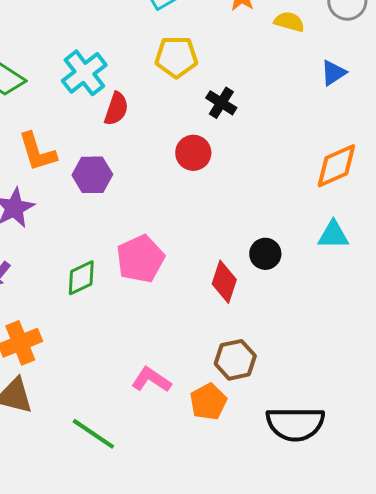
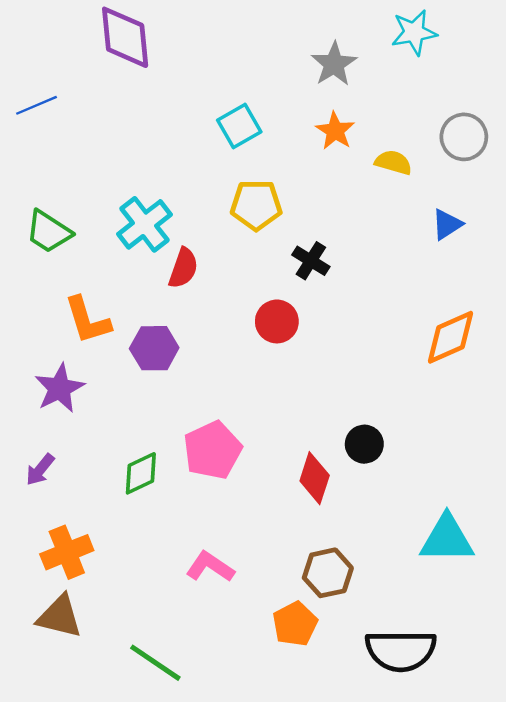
cyan triangle: (333, 235) -> (447, 539), moved, size x1.4
pink L-shape: (151, 380) -> (210, 567), moved

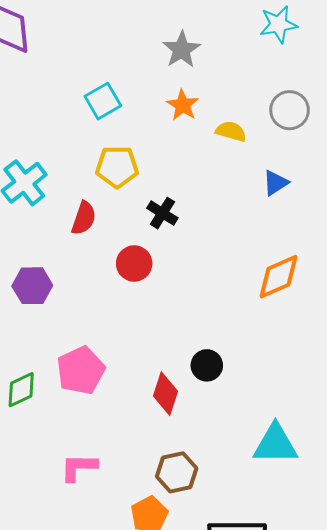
cyan star: (414, 32) -> (278, 24), moved
red semicircle: (183, 268) -> (84, 218), moved
pink L-shape: (210, 567) -> (79, 467), turned -33

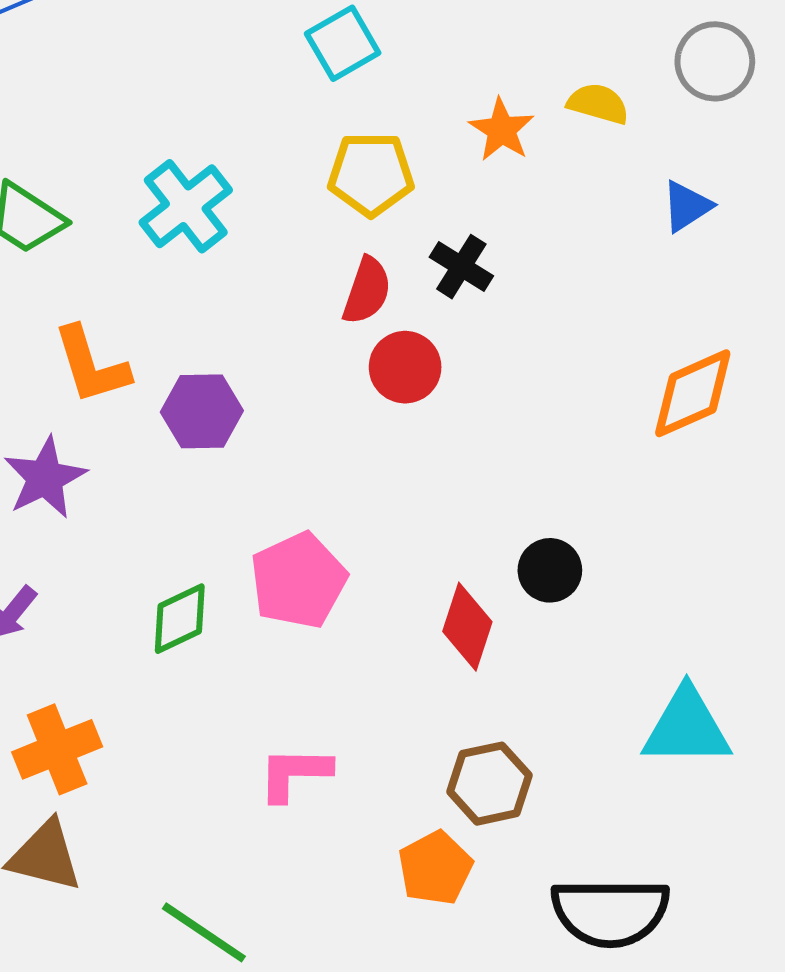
orange star: (183, 105) -> (502, 130), moved
red semicircle: (84, 218) -> (367, 291), moved

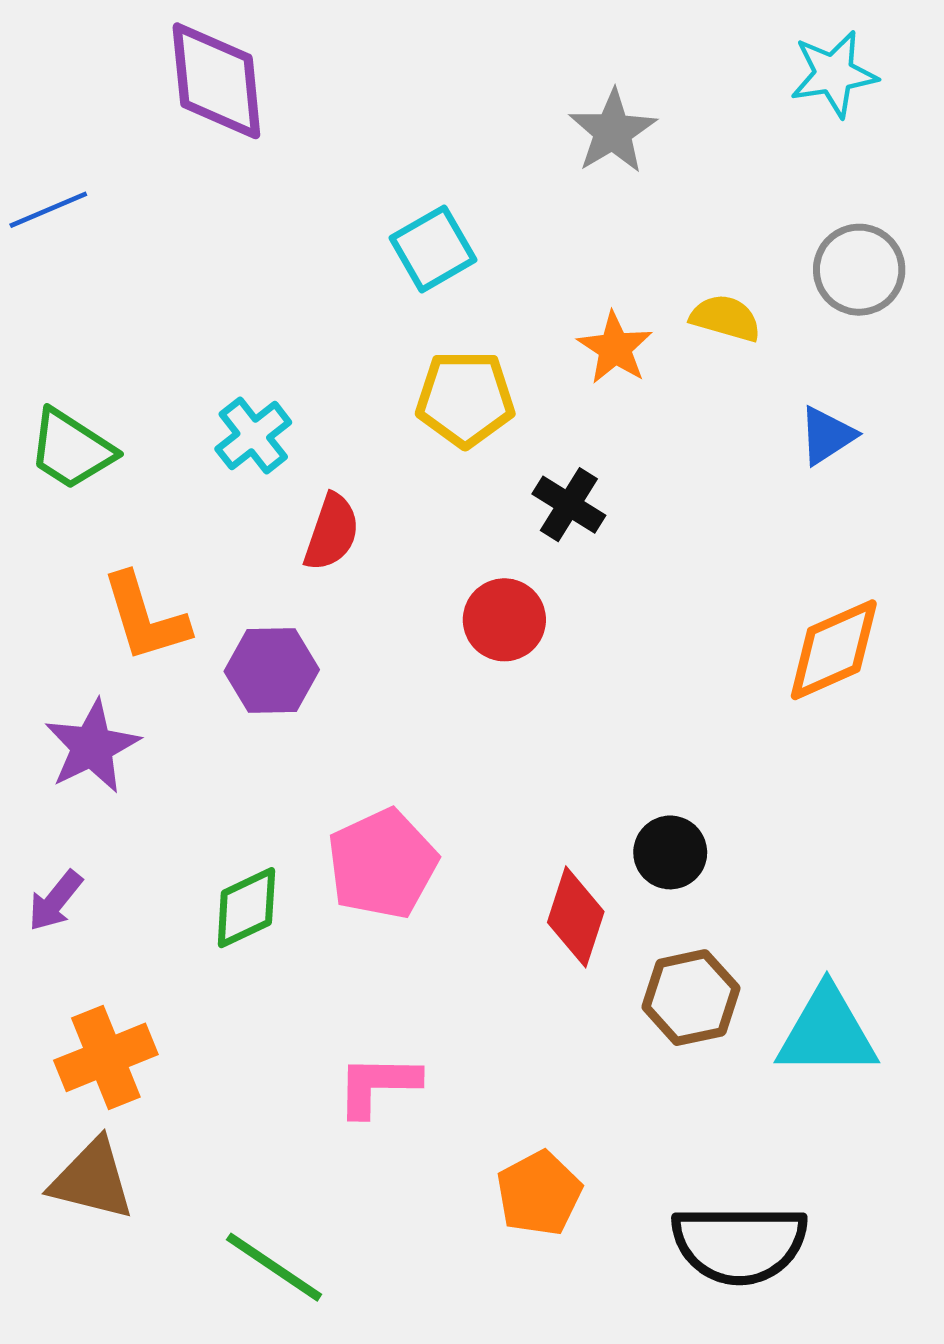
cyan cross: (186, 206) -> (253, 436), size x0.7
red semicircle: (367, 291) -> (332, 532), moved
brown hexagon: (490, 784) -> (691, 998), moved

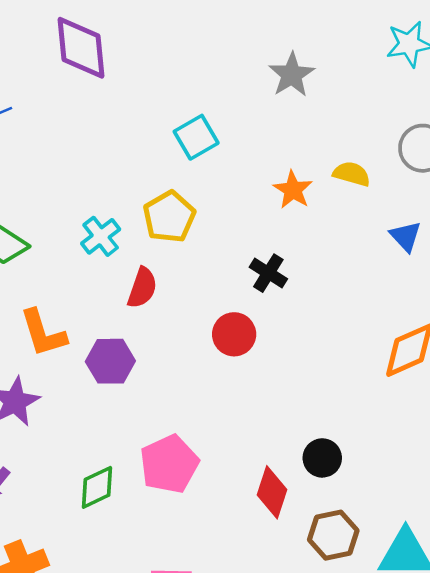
yellow pentagon: (465, 399) -> (169, 217), moved, turned -30
blue triangle: (827, 436) -> (406, 236), turned -40

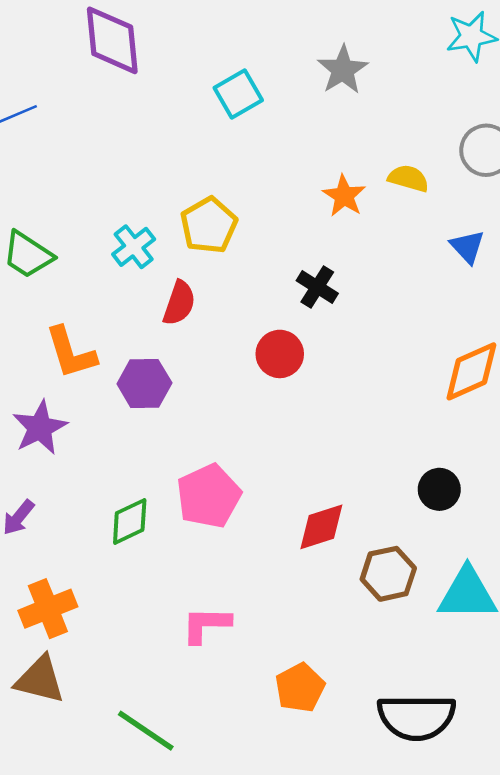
cyan square: (196, 137) -> (238, 94), moved
black circle: (322, 458) -> (439, 489), moved
red diamond: (272, 492) -> (321, 527), turned 54

